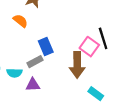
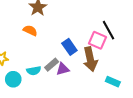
blue rectangle: (46, 47) -> (69, 47), moved
cyan semicircle: (14, 73) -> (34, 71), moved
purple triangle: (33, 85) -> (63, 69), moved

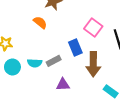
pink square: (98, 40) -> (93, 27), moved
purple triangle: (63, 69) -> (63, 84), moved

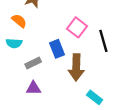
cyan semicircle: (35, 63) -> (14, 43), moved
purple triangle: (63, 84) -> (34, 88), moved

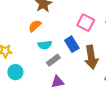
orange semicircle: (19, 21) -> (35, 26), turned -72
cyan semicircle: (14, 43) -> (45, 45), moved

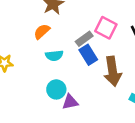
gray rectangle: (53, 60) -> (84, 39), moved
cyan circle: (15, 72) -> (56, 89), moved

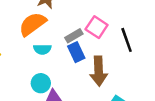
orange semicircle: (42, 32) -> (33, 24), size x1.6

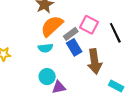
orange semicircle: (33, 24) -> (52, 26), moved

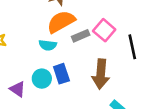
blue rectangle: (74, 47) -> (61, 74), moved
purple triangle: (59, 87) -> (18, 89), moved, turned 32

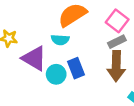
gray rectangle: (81, 36) -> (117, 42), moved
purple triangle: (18, 89) -> (34, 58), moved, size x1.5

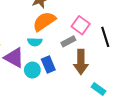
gray rectangle: (117, 42) -> (68, 41), moved

